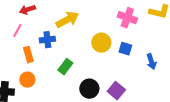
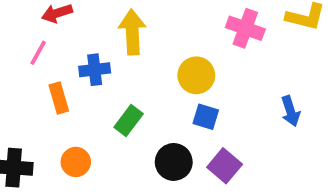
yellow arrow: (67, 20) -> (132, 32), turned -65
blue square: (125, 49) -> (206, 117), moved
orange circle: (27, 80) -> (76, 162), moved

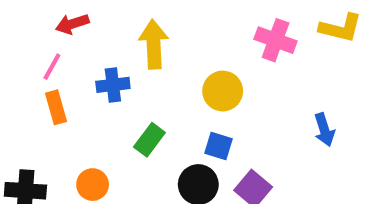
orange rectangle: (59, 98) -> (56, 107), moved
blue square: (206, 117) -> (219, 146), moved

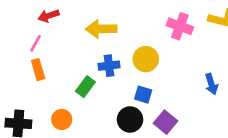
yellow arrow: (154, 44) -> (101, 29), turned -88
blue cross: (113, 85) -> (109, 66), moved
green rectangle: (149, 140) -> (85, 87), moved

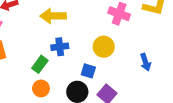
yellow circle: (146, 59) -> (104, 47), moved
orange circle: (62, 119) -> (41, 88), moved

